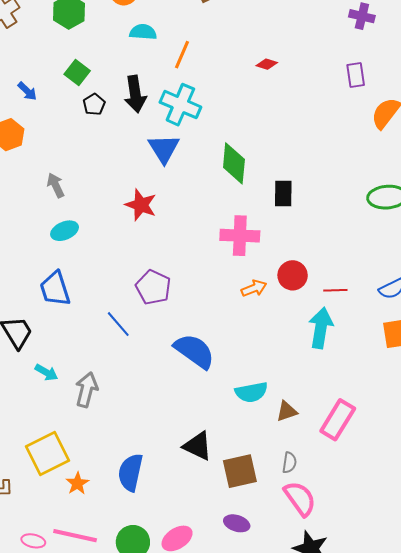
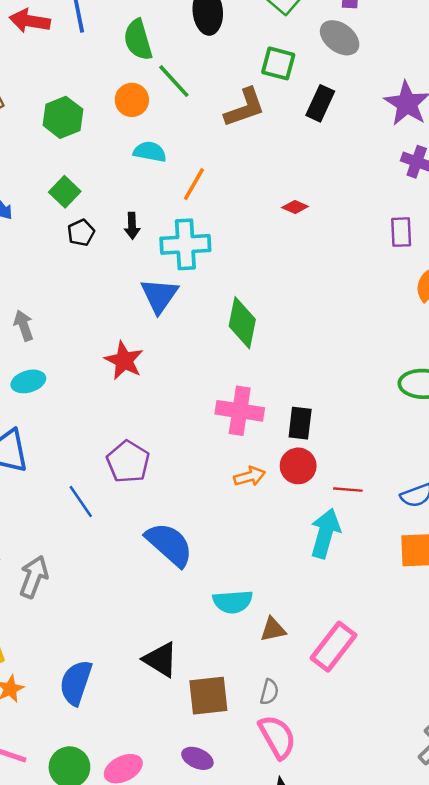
black arrow: (135, 94) -> (132, 226), size x0.6
cyan cross: (180, 105) -> (185, 244), turned -33
black rectangle: (283, 194) -> (300, 423), moved

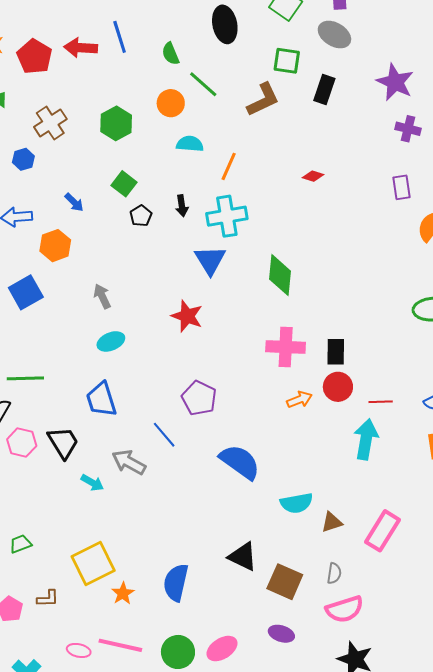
green semicircle: (138, 40) -> (171, 54), size x0.7
gray arrow: (34, 577) -> (129, 462), moved, turned -76
brown square: (208, 696) -> (285, 582), turned 36
pink semicircle: (277, 737) -> (345, 609), turned 108

